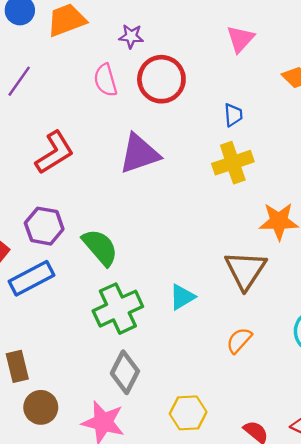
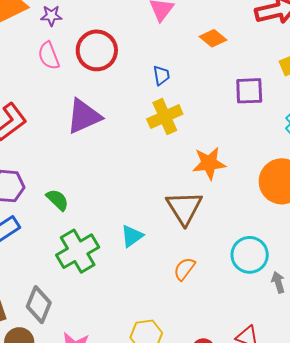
purple star: (131, 36) -> (51, 16), moved
green semicircle: (100, 247) -> (57, 200), size x0.7
gray diamond: (125, 372) -> (39, 305), moved

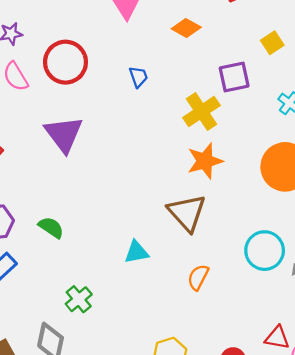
purple triangle: (84, 116) -> (64, 134), turned -33
yellow cross: (165, 117) -> (201, 111), moved
cyan triangle: (132, 236) -> (137, 252), turned 35
green cross: (78, 251) -> (79, 299), moved, size x0.6

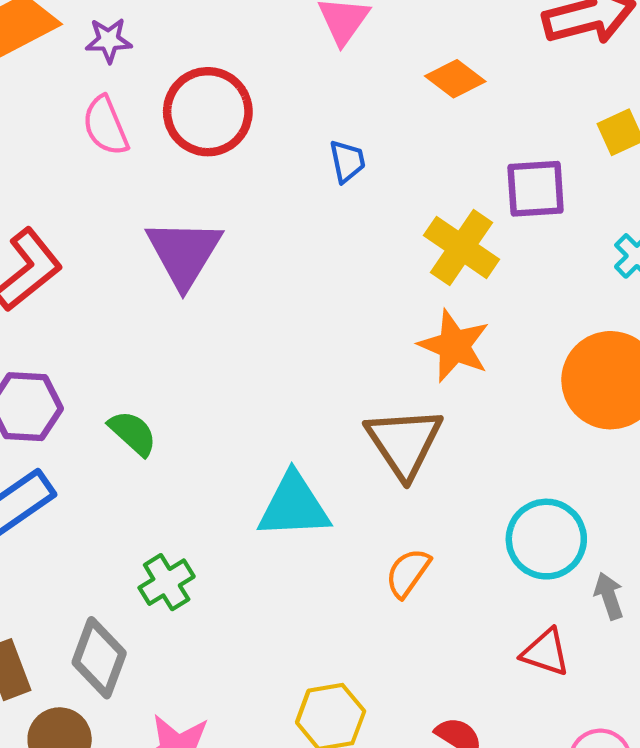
yellow cross: (201, 111) -> (462, 247), turned -30
orange star: (205, 161) -> (454, 346), turned 30
cyan triangle: (137, 252) -> (294, 506), size x1.5
red triangle: (277, 338) -> (546, 652), moved

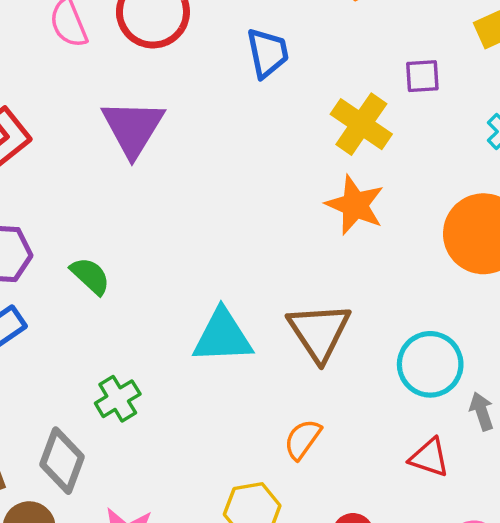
blue trapezoid: (347, 161) -> (268, 53), size x1.4
purple square: (536, 189) -> (422, 76), size x0.7
brown triangle: (404, 443) -> (319, 332), moved
orange semicircle: (408, 573) -> (303, 439), moved

